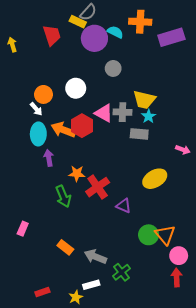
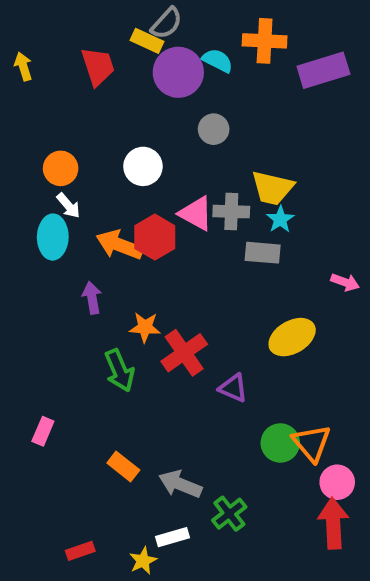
yellow arrow: (12, 45) -> (23, 66), moved
orange circle: (43, 94) -> (61, 168), moved
cyan ellipse: (38, 134) -> (53, 237), moved
red arrow: (177, 277) -> (333, 523), size x1.4

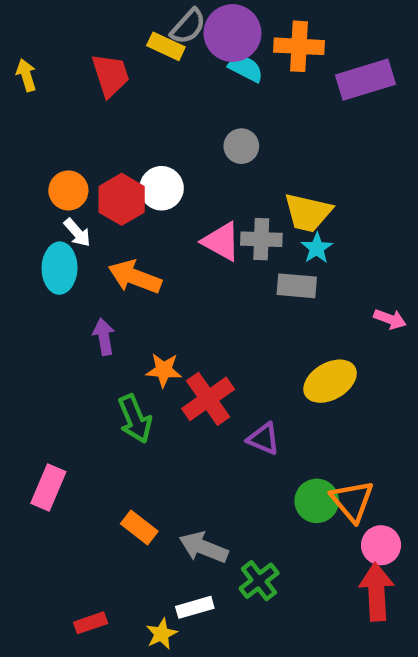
purple circle: (178, 72) -> (232, 33), moved
red hexagon: (155, 237) -> (122, 199), moved
pink rectangle: (43, 431) -> (48, 488), size x1.4

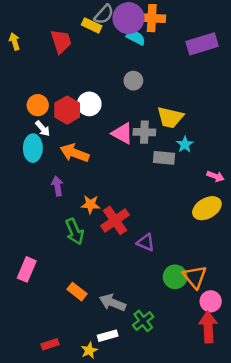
orange cross: (299, 46) -> (152, 18), moved
cyan star: (317, 248) -> (185, 144), moved
yellow ellipse: (330, 381) -> (207, 208), moved

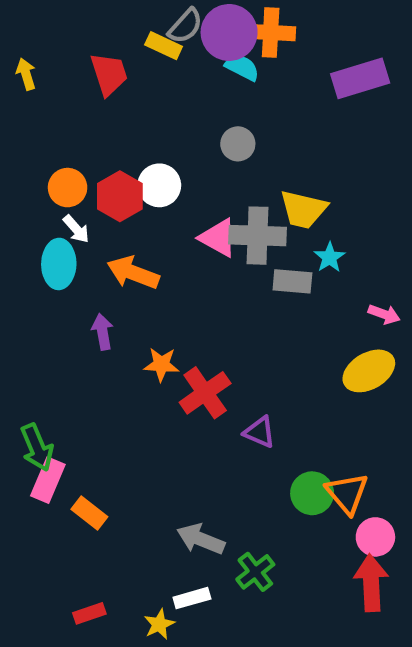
gray cross: (144, 132) -> (257, 236), size x1.4
green arrow: (75, 231) -> (37, 447), moved
orange rectangle: (77, 292) -> (89, 513), moved

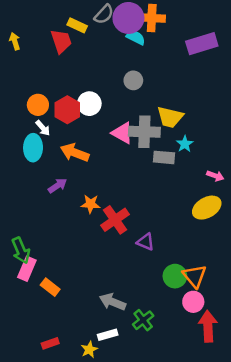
yellow rectangle: (164, 46) -> (77, 25), moved
purple arrow: (102, 332) -> (57, 186), turned 66
pink circle: (375, 537) -> (193, 302), moved

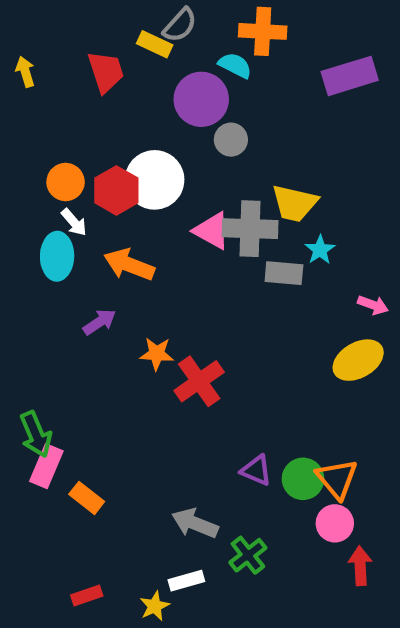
purple circle: (128, 18) -> (201, 99), moved
yellow rectangle: (77, 25) -> (155, 44), moved
white circle: (89, 104) -> (155, 180), size x1.4
purple triangle: (146, 242) -> (256, 470), moved
red arrow: (208, 326) -> (360, 566), size x0.7

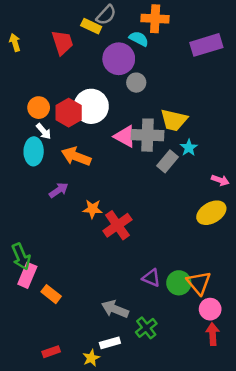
gray rectangle: (284, 273) -> (168, 161), turned -55
pink circle: (335, 523) -> (210, 309), moved

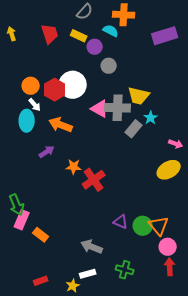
yellow rectangle: (91, 26) -> (79, 36), moved
purple circle: (119, 59) -> (95, 47), size x0.6
green cross: (146, 328) -> (125, 270), moved, turned -36

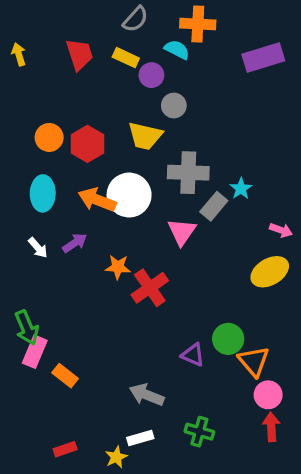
white circle: (73, 85) -> (129, 195), moved
yellow trapezoid: (139, 96) -> (145, 136), moved
white arrow: (35, 105) -> (38, 248), moved
pink triangle: (100, 109) -> (182, 232), moved, turned 36
green circle: (143, 226) -> (228, 339), moved

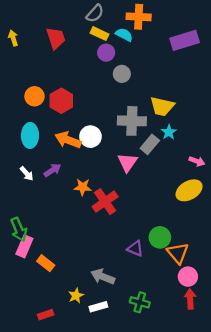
yellow rectangle: (126, 58) -> (99, 34), moved
yellow trapezoid: (145, 136) -> (162, 106), moved
white circle: (129, 195) -> (90, 137), size x0.7
yellow star: (116, 457) -> (76, 296), moved

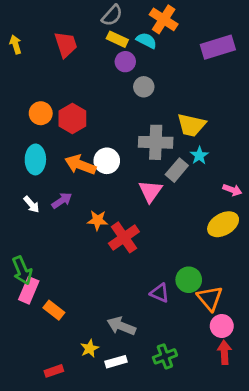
orange cross: (139, 17) -> (164, 19), turned 30
green cross: (140, 302) -> (165, 356), turned -36

